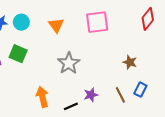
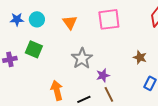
purple star: (91, 95) -> (103, 75), moved
brown line: (120, 95) -> (109, 94), moved

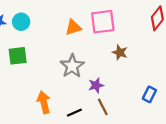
orange triangle: (70, 22) -> (73, 27), moved, turned 49
green square: (34, 49) -> (18, 56), turned -30
brown star: (140, 57) -> (120, 52), moved

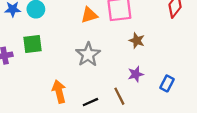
purple star: (96, 85) -> (136, 74), moved

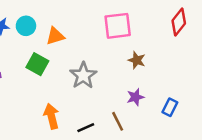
orange triangle: (89, 15) -> (55, 36), moved
green square: (32, 44) -> (37, 64), moved, turned 36

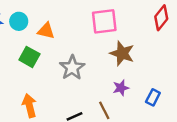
orange triangle: (55, 36) -> (46, 31), turned 30
brown star: (137, 60) -> (122, 53), size x1.5
orange arrow: (51, 116) -> (29, 106), moved

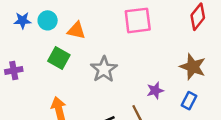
brown star: (122, 53) -> (193, 67), moved

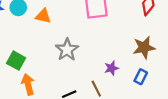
green square: (59, 58) -> (16, 61), moved
brown star: (193, 67) -> (144, 48), turned -30

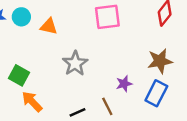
blue rectangle: (141, 77) -> (156, 93), size x1.5
orange arrow: (28, 84) -> (32, 102), turned -30

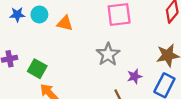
gray star: (75, 63) -> (108, 54), moved

